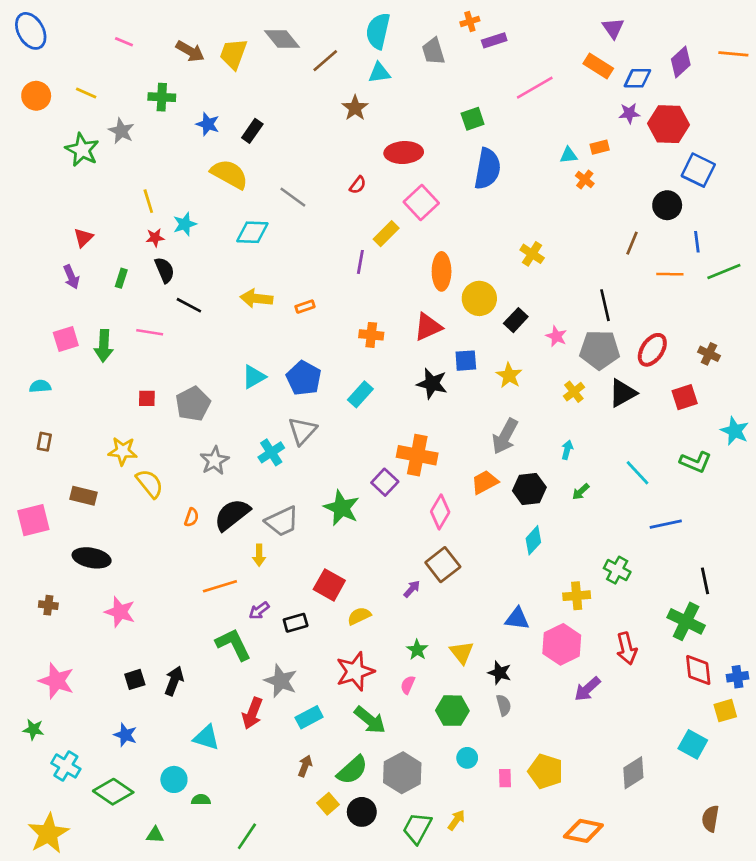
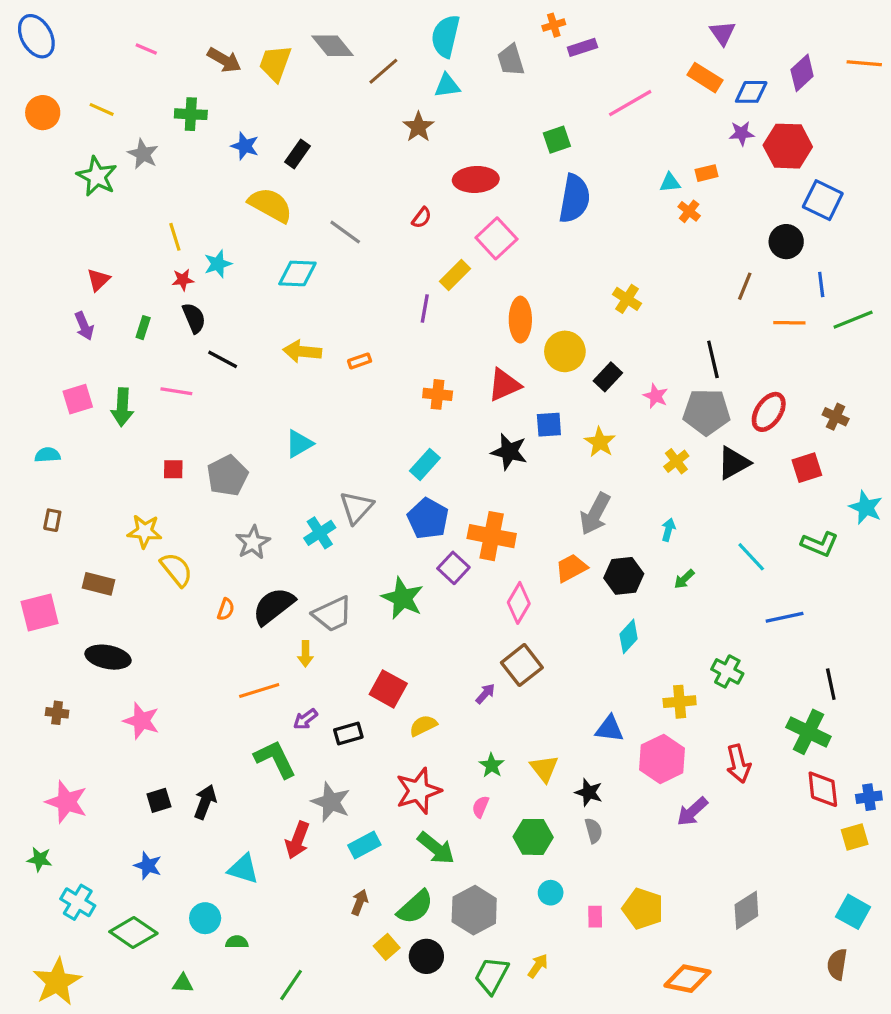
blue pentagon: (304, 378) -> (428, 519), moved
cyan square: (693, 744) -> (853, 912), moved

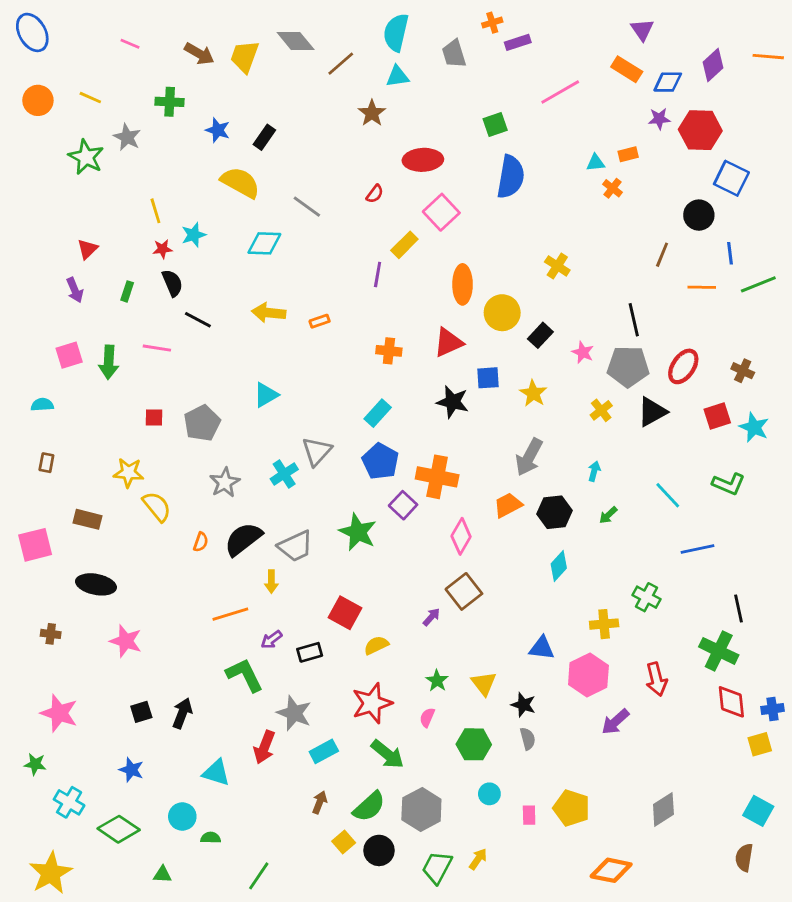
cyan star: (866, 507) -> (754, 427), moved

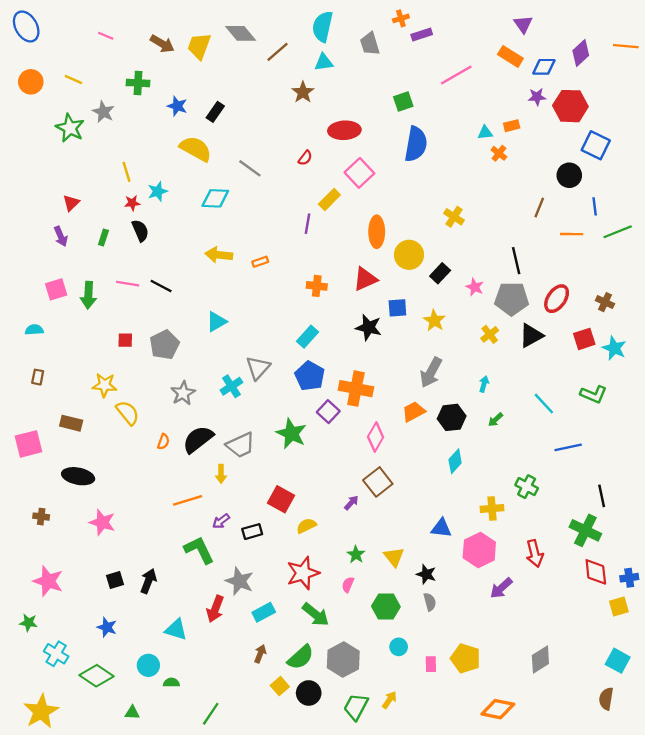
black line: (198, 320) -> (161, 286), moved

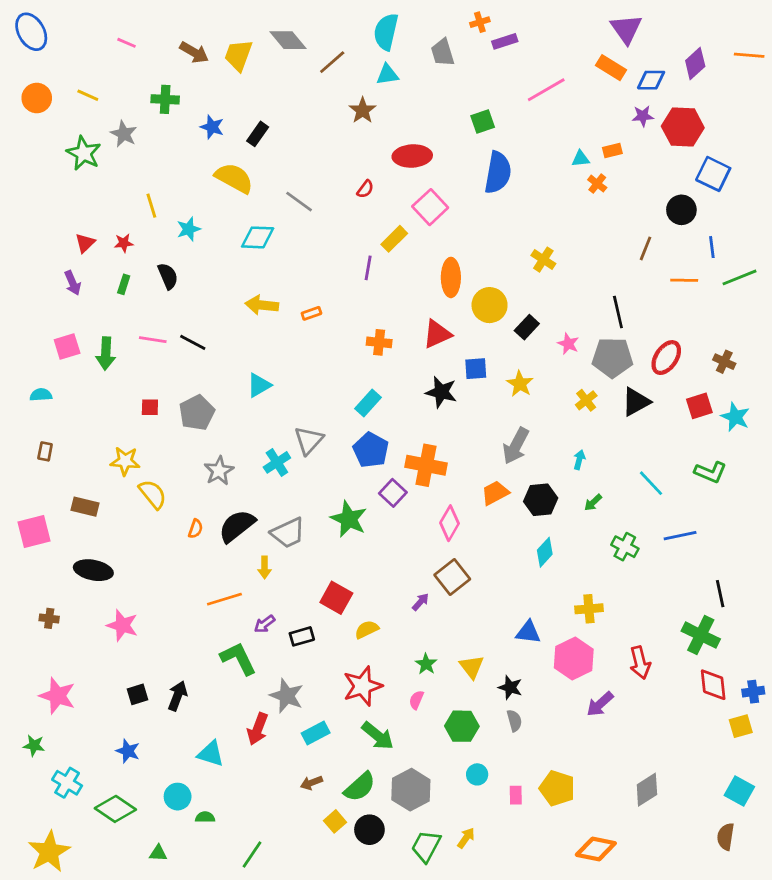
purple triangle: (523, 24) -> (626, 29), size x1.4
red star: (132, 203) -> (124, 243), moved
green cross: (527, 487) -> (625, 547), moved
brown arrow: (260, 654) -> (311, 783), turned -132

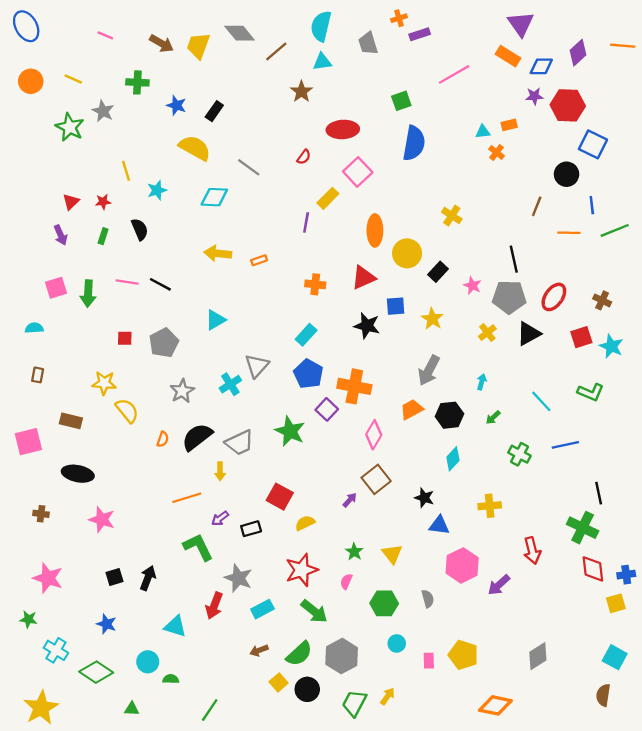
pink hexagon: (574, 658) -> (462, 565), moved
black star: (510, 687) -> (424, 498), moved

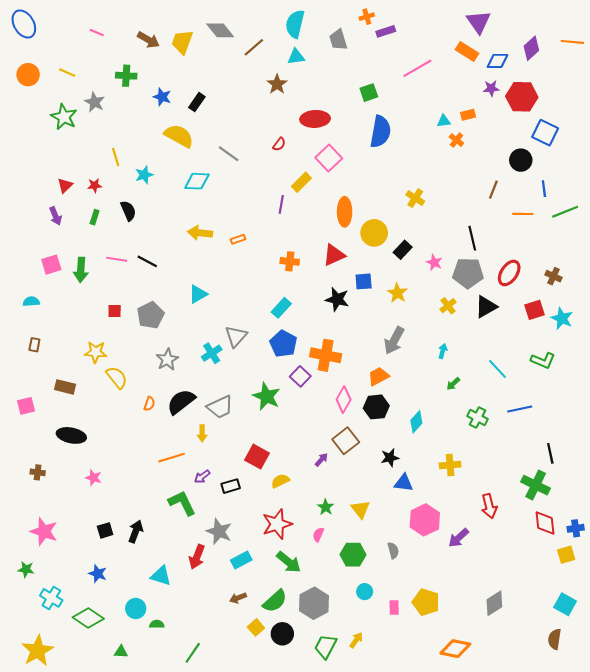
black hexagon: (449, 415) -> (376, 407), moved
pink square: (28, 442) -> (26, 406), size x0.7
black star: (424, 498) -> (390, 458), turned -30
pink star: (102, 520) -> (93, 478), size x0.7

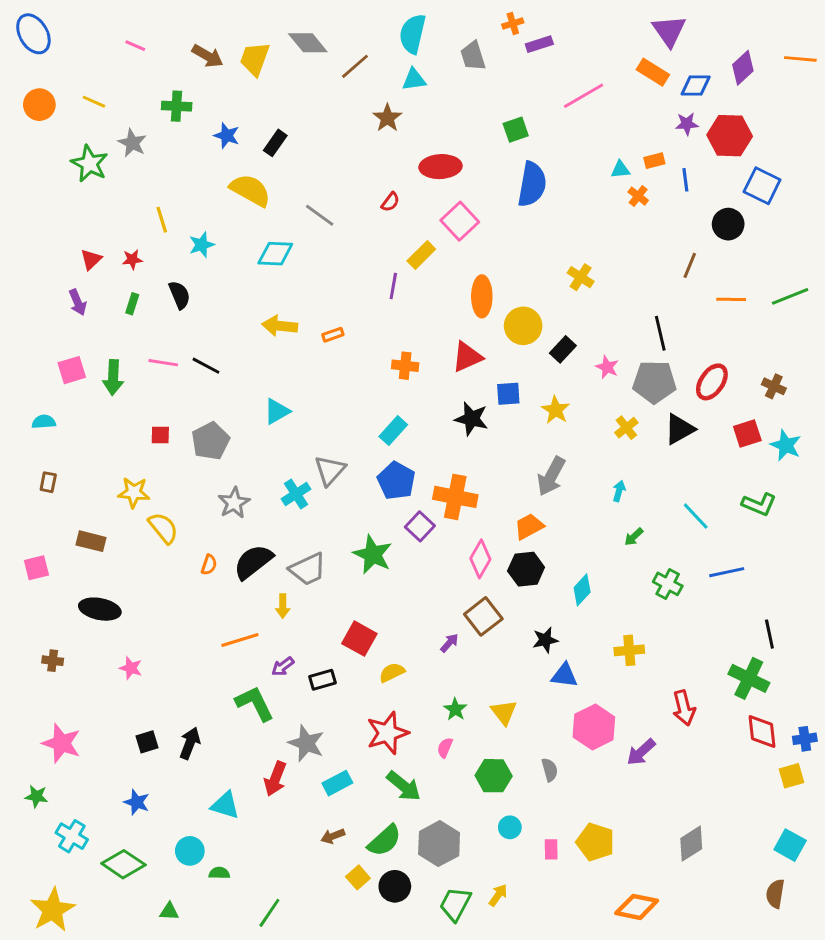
blue line: (544, 189) -> (685, 180), moved

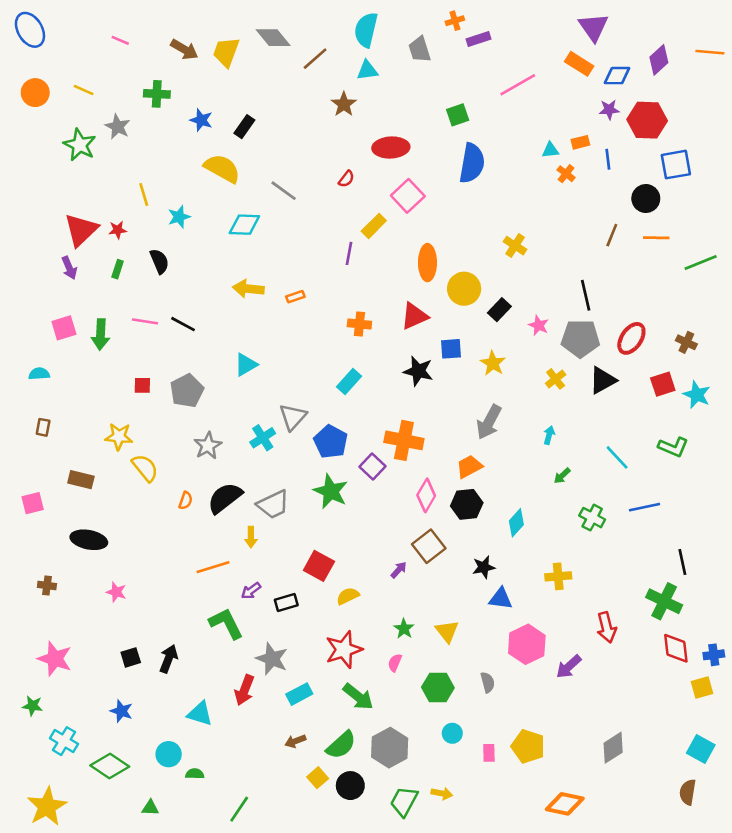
blue square: (762, 186) -> (676, 165), turned -36
red triangle: (91, 259) -> (81, 230), size x1.8
orange line: (731, 299) -> (656, 238), moved
blue pentagon: (396, 481) -> (331, 442), moved
yellow arrow: (498, 895) -> (442, 793), turned 66

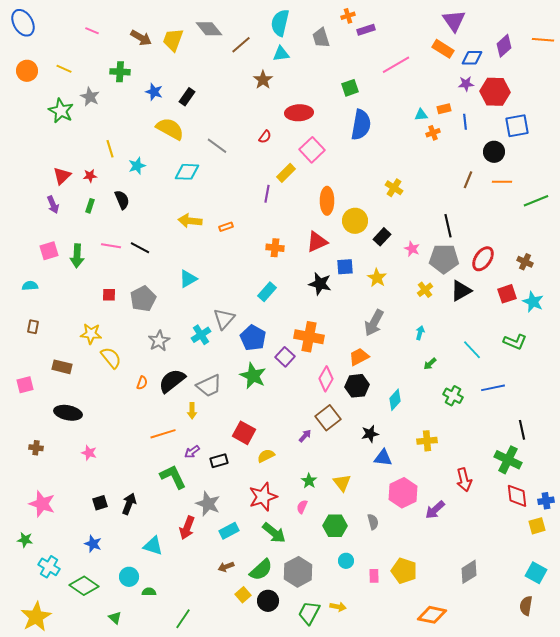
orange cross: (566, 174) -> (433, 133), turned 32
red triangle: (81, 230) -> (62, 176), size x0.7
green triangle: (150, 808) -> (115, 618), turned 40

